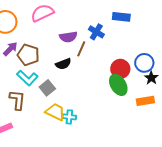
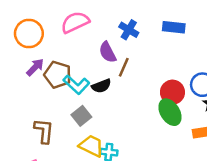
blue cross: (96, 32) -> (129, 30), moved
purple semicircle: (68, 37) -> (108, 52), turned 72
cyan L-shape: (27, 78) -> (76, 85), moved

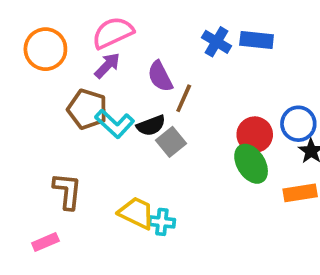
blue cross: (129, 30) -> (216, 42), moved
purple arrow: (35, 67) -> (107, 65), moved
gray square: (81, 116) -> (171, 142), moved

